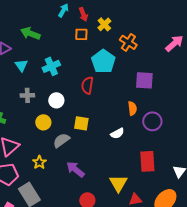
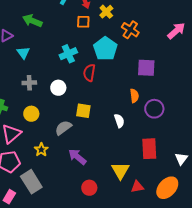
cyan cross: (51, 66) -> (68, 54), moved
yellow circle: (43, 122) -> (31, 114), moved
white semicircle: (117, 133) -> (119, 121), turned -80

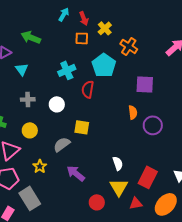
white semicircle: (119, 121) -> (118, 163), moved
red rectangle: (149, 149) -> (148, 177), moved, turned 30
red circle: (89, 188) -> (97, 202), moved

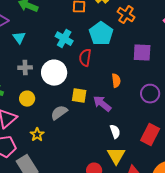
cyan cross: (67, 70) -> (64, 39), turned -36
white circle: (57, 104) -> (54, 73), size x1.6
orange semicircle: (133, 112) -> (116, 81), moved
purple arrow: (76, 173) -> (102, 104), moved
red rectangle: (148, 177) -> (150, 135), moved

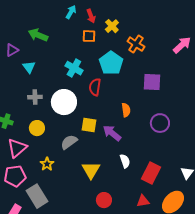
red rectangle: (150, 135) -> (151, 173), moved
yellow triangle: (116, 156) -> (91, 170), moved

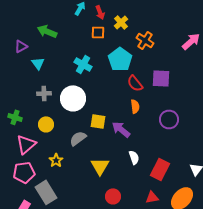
red semicircle: (95, 87) -> (135, 83), moved, turned -48

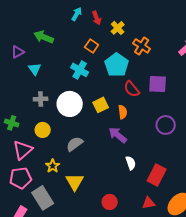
orange square: (98, 32) -> (92, 46), moved, turned 32
orange semicircle: (135, 106) -> (123, 112), moved
yellow square: (98, 121) -> (101, 105), moved, turned -35
yellow triangle: (100, 166) -> (75, 182), moved

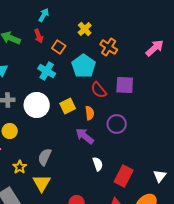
red arrow: (97, 18) -> (39, 36), moved
purple circle: (166, 125) -> (117, 124), moved
gray semicircle: (75, 144) -> (45, 157), moved, turned -30

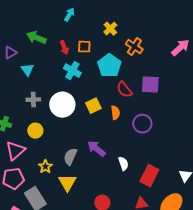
red arrow: (39, 36) -> (64, 48), moved
orange square: (59, 47) -> (84, 47), turned -32
purple arrow: (85, 136) -> (96, 149), moved

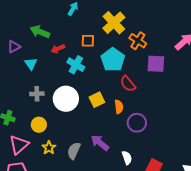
yellow cross: (110, 29) -> (114, 23), size x1.6
red arrow: (64, 48) -> (58, 49), moved, turned 88
purple square: (150, 85) -> (156, 64), moved
purple circle: (142, 124) -> (137, 123), moved
yellow star: (45, 167) -> (49, 148), moved

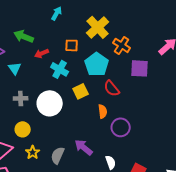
yellow square: (97, 100) -> (81, 91), moved

